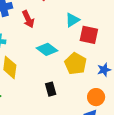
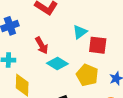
red arrow: (28, 19) -> (42, 45), moved

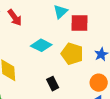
red arrow: (42, 45) -> (15, 18), moved

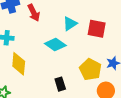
cyan triangle: (60, 12) -> (70, 24), moved
yellow pentagon: (72, 54) -> (90, 69), moved

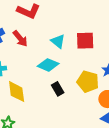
cyan triangle: (70, 24) -> (58, 41), turned -35
black rectangle: (60, 84) -> (58, 89), moved

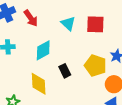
cyan diamond: (48, 65) -> (43, 50), moved, turned -55
yellow diamond: (17, 92) -> (39, 84), moved

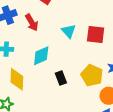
yellow diamond: (39, 84) -> (17, 79), moved

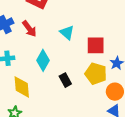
red square: (96, 35) -> (96, 45), moved
cyan diamond: (41, 56) -> (43, 60), turned -30

